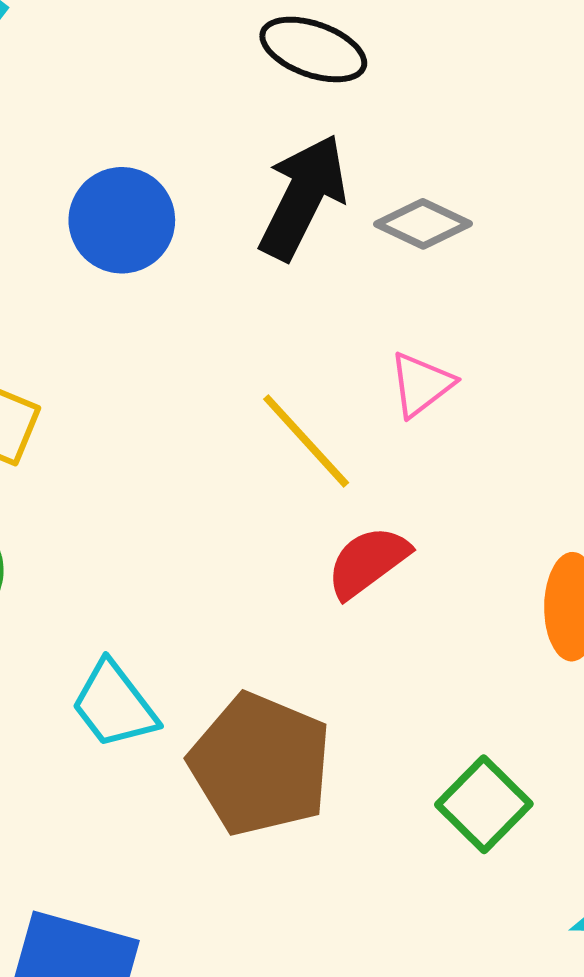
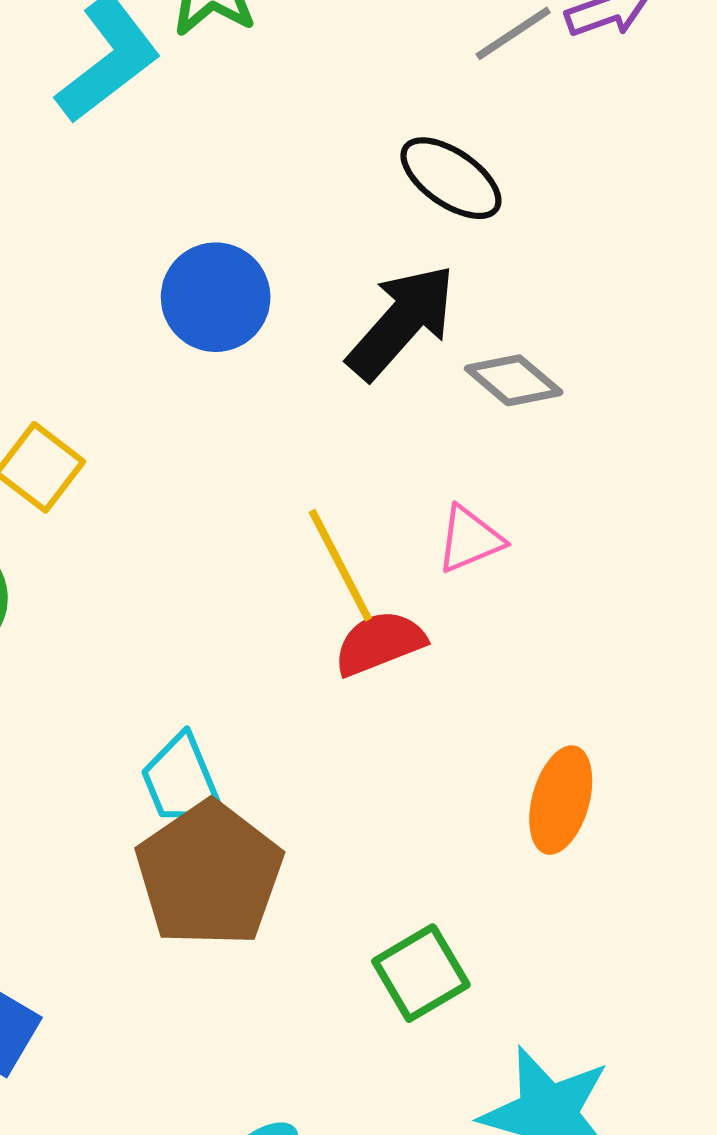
red semicircle: (368, 562) -> (379, 643), moved
cyan trapezoid: (114, 705) -> (182, 781), moved

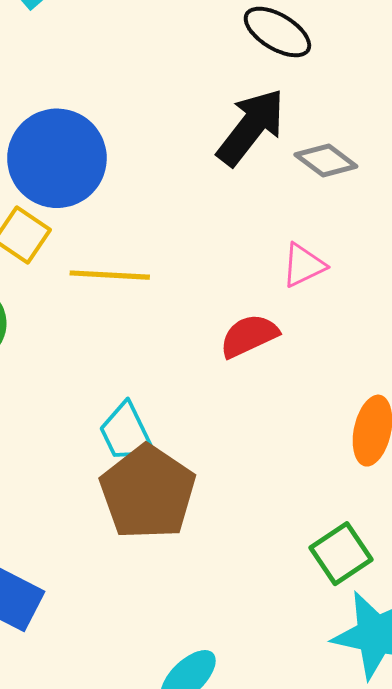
blue circle: (216, 297) -> (57, 158), moved, size x1.4
yellow line: (340, 565) -> (110, 275), moved, turned -56
green square: (421, 973) -> (341, 554), moved

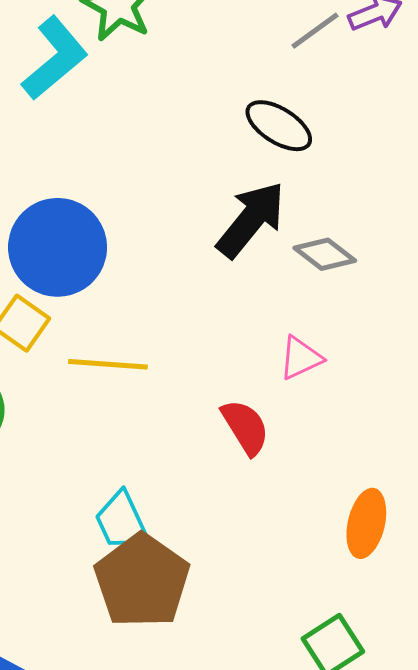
red semicircle: (249, 336) -> (245, 427), turned 82

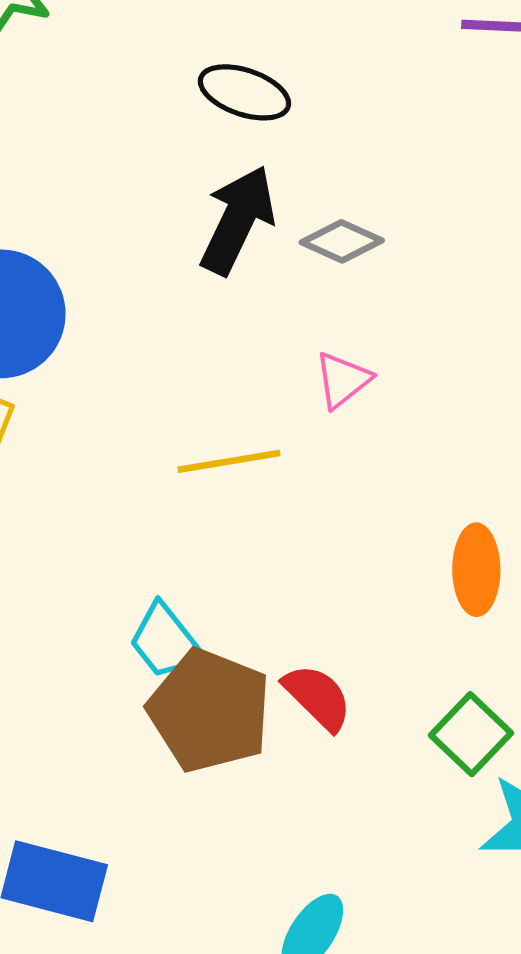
yellow line: (108, 364) -> (229, 461), moved
red semicircle: (245, 427) -> (318, 697), moved

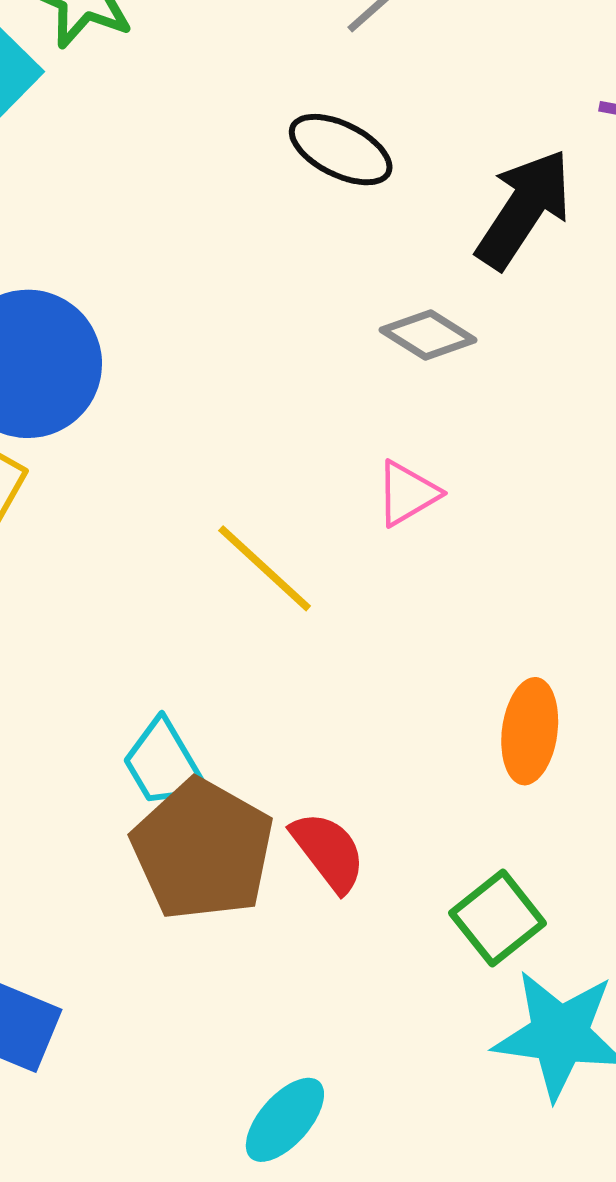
black arrow: (238, 220) -> (524, 209), moved
yellow line: (229, 461) -> (265, 568), turned 44

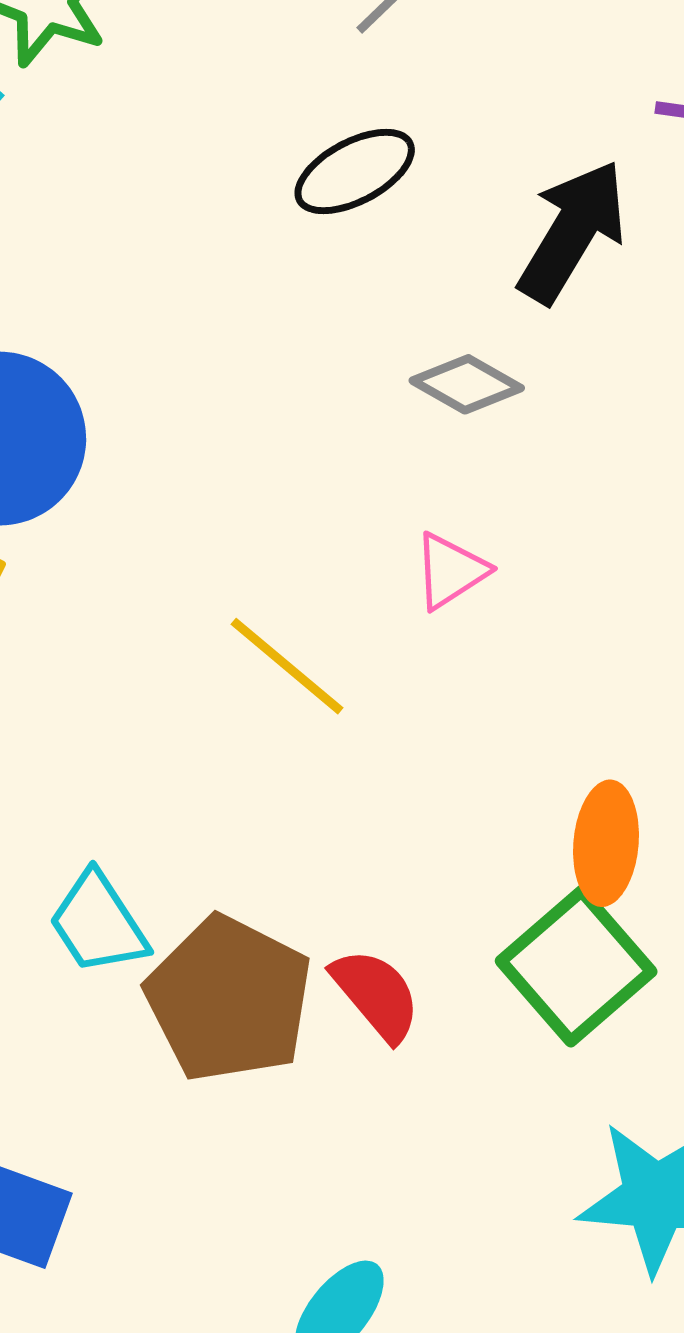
black ellipse: (341, 150) -> (355, 172), turned -52
cyan trapezoid: (164, 764) -> (98, 923), moved
green square: (498, 918) -> (576, 966), moved, size x1.4

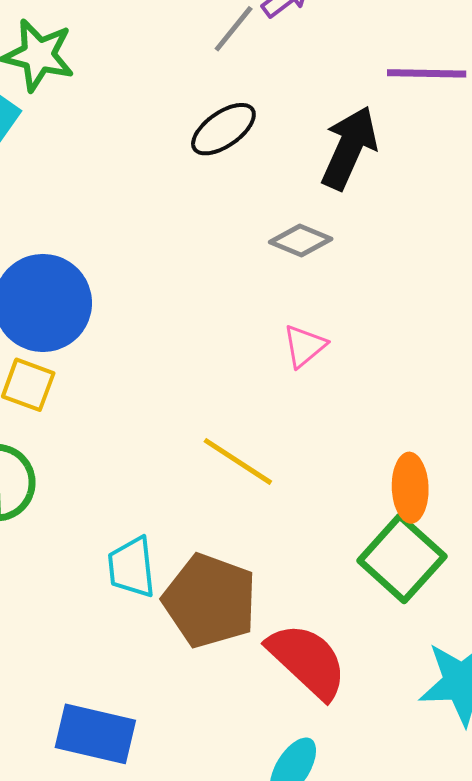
yellow line: (287, 666) -> (238, 461), moved
cyan trapezoid: (98, 923) -> (132, 567), turned 34
red semicircle: (376, 995) -> (307, 661), moved, size x1.5

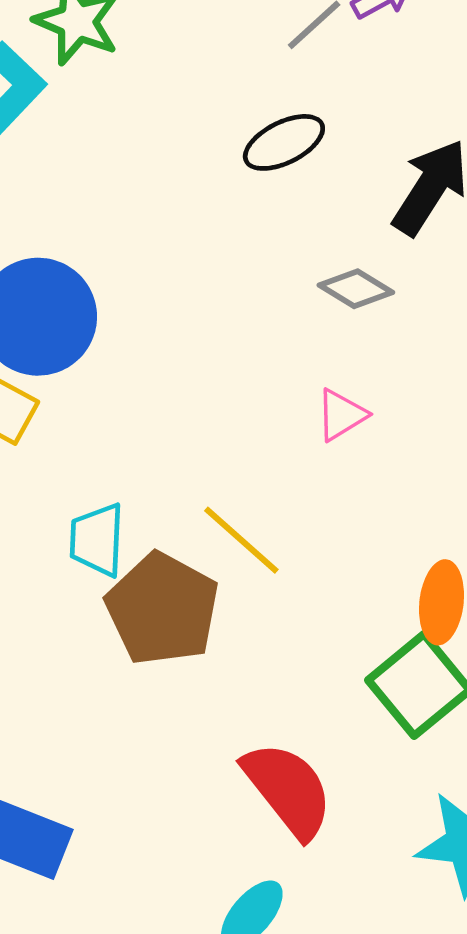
cyan trapezoid: (132, 567) -> (97, 540), moved
brown pentagon: (210, 601) -> (162, 609), moved

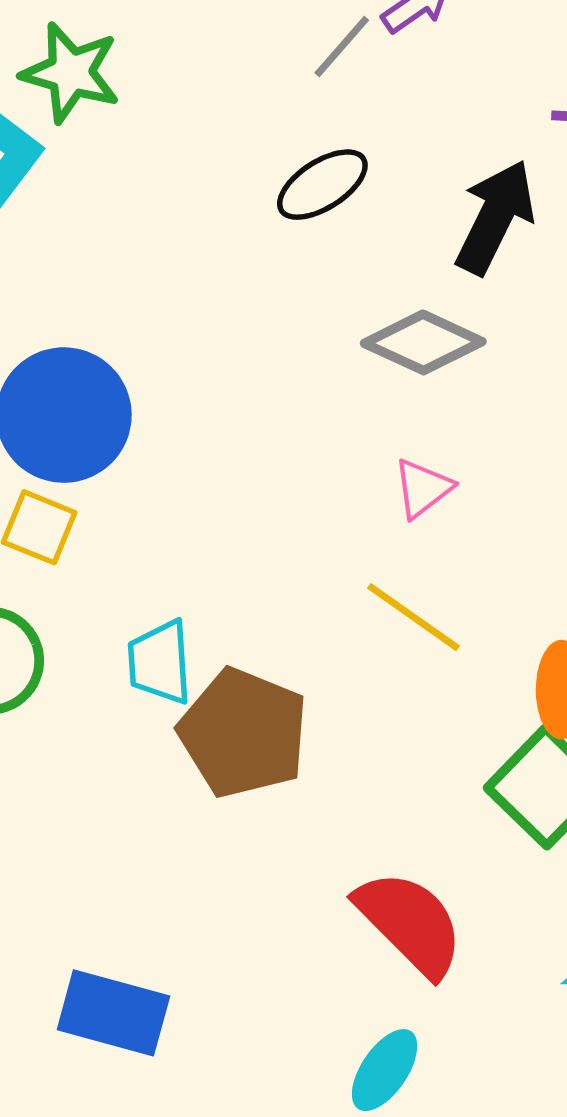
gray diamond: (356, 289) -> (423, 342), size x1.4
yellow line: (241, 540) -> (414, 617), moved

